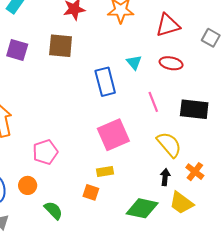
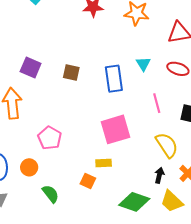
brown square: (61, 46) -> (71, 72), moved, size x0.7
purple square: (17, 50) -> (31, 68), moved
pink pentagon: (45, 152) -> (50, 138), turned -30

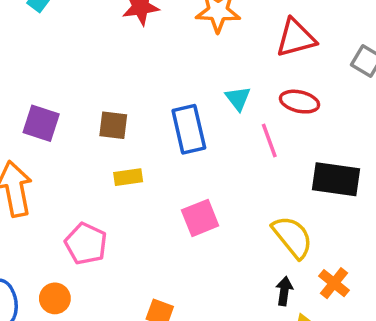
pink line: (157, 103) -> (269, 141), moved
pink square: (116, 129) -> (200, 218), size x0.7
yellow rectangle: (104, 163) -> (128, 177), moved

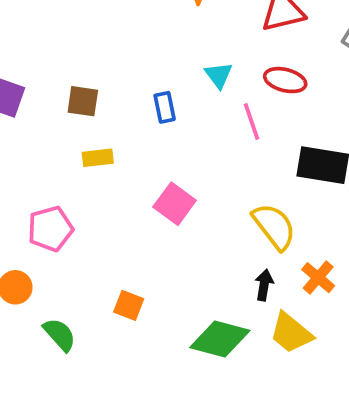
blue rectangle: (189, 129) -> (165, 107), size x0.6
pink square: (200, 218) -> (175, 204), turned -33
pink pentagon: (86, 244) -> (50, 229), turned 30

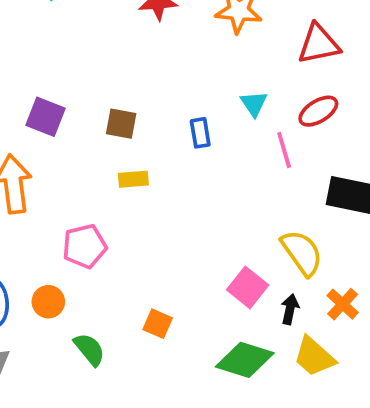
red ellipse: (285, 80) -> (318, 111), turned -48
pink square: (175, 204) -> (248, 287), moved

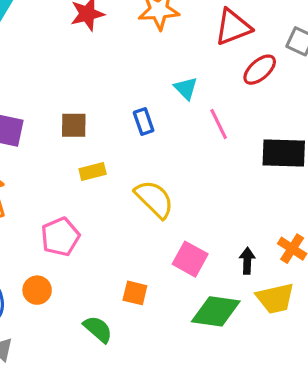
red ellipse: (318, 111) -> (260, 70), moved
yellow semicircle: (302, 253) -> (154, 199), moved
pink square: (248, 287) -> (190, 259), moved
green semicircle: (89, 349) -> (98, 329), moved
yellow trapezoid: (314, 357) -> (275, 298), turned -45

